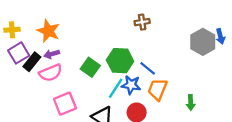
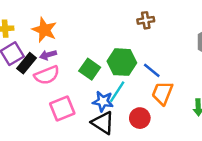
blue star: (131, 85) -> (103, 101), moved

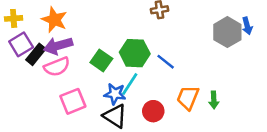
purple arrow: (48, 55) -> (58, 46), size x1.6
orange trapezoid: (162, 93) -> (188, 98), moved

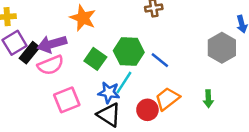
orange star: (54, 20) -> (83, 18), moved
gray hexagon: (227, 32) -> (222, 48), moved
orange trapezoid: (188, 98) -> (167, 99), moved, turned 30

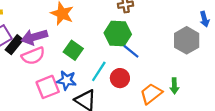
green hexagon: (129, 51) -> (118, 34), moved
blue star: (109, 92) -> (67, 80), moved
orange trapezoid: (167, 99) -> (151, 94), moved
red circle: (147, 110) -> (120, 78), moved

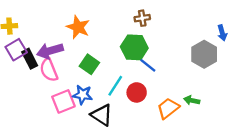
black rectangle: (14, 45) -> (30, 59), turned -66
pink semicircle: (33, 56) -> (49, 70), turned 90
green arrow: (174, 86) -> (192, 100), turned 104

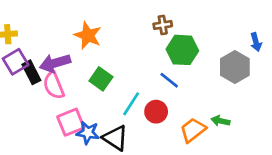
green hexagon: (134, 47) -> (182, 50), moved
blue star: (83, 95) -> (88, 133), moved

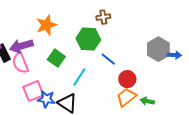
orange star: (88, 35) -> (46, 25), turned 30
blue arrow: (256, 42) -> (174, 55), moved, turned -72
green hexagon: (182, 50) -> (88, 39), moved
red circle: (156, 112) -> (127, 79), moved
green arrow: (220, 121) -> (147, 101), moved

